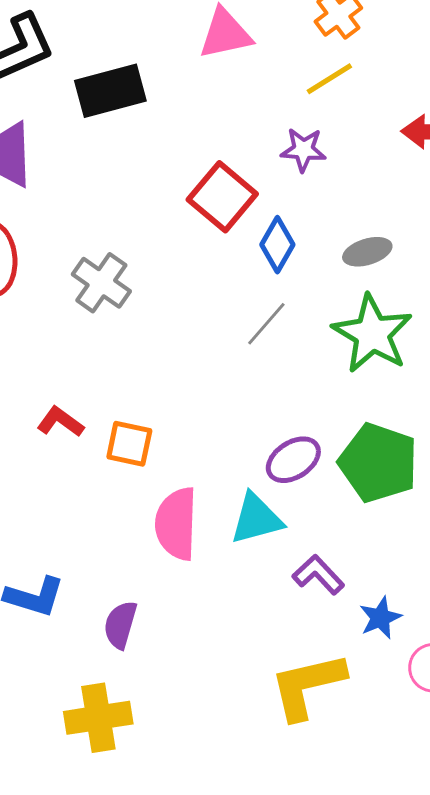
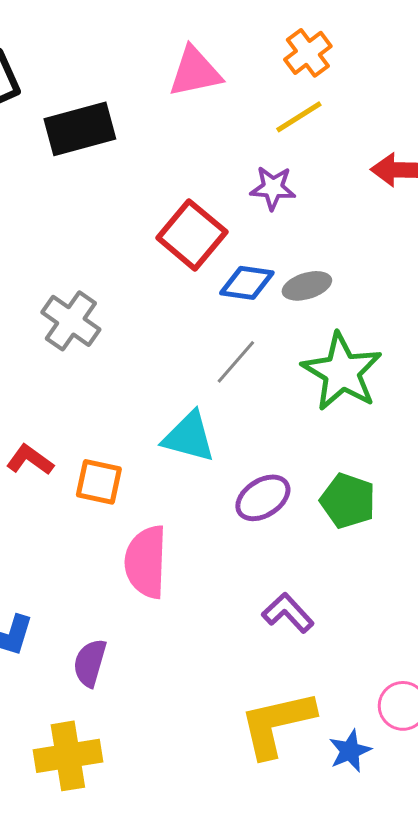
blue diamond: (277, 245) -> (247, 283), turned 68
gray ellipse: (367, 252) -> (307, 286), moved
green pentagon: (378, 463) -> (348, 501), size x0.7
cyan triangle: (256, 519) -> (189, 437), moved, turned 30
blue star: (380, 618) -> (350, 751), moved

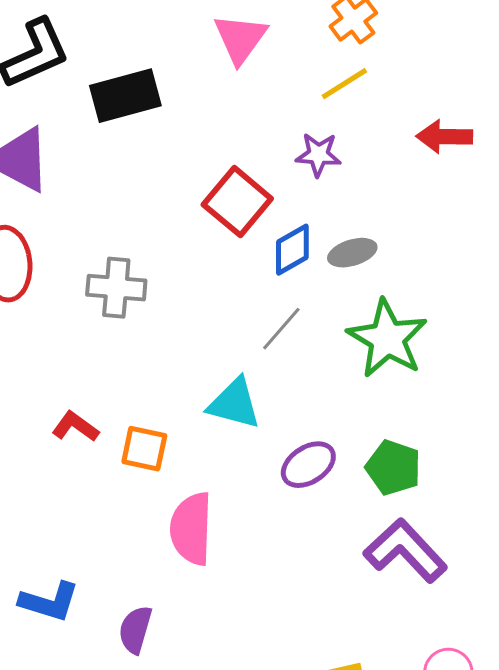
pink triangle: (195, 72) -> (240, 39), turned -42
blue diamond: (247, 283) -> (292, 250), turned -38
gray cross: (71, 321) -> (116, 288), turned -30
purple L-shape: (288, 613) -> (405, 551), moved, size x1.6

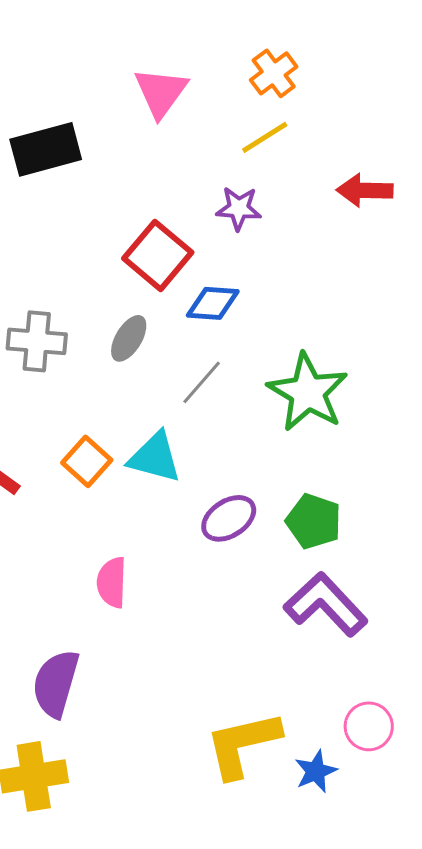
blue diamond: (292, 250) -> (213, 303), turned 34
gray ellipse: (352, 253) -> (129, 338), moved, turned -42
orange square: (144, 449) -> (87, 461), moved, turned 30
pink semicircle: (191, 529) -> (112, 582), size x0.7
purple semicircle: (135, 630) -> (56, 683), size x1.4

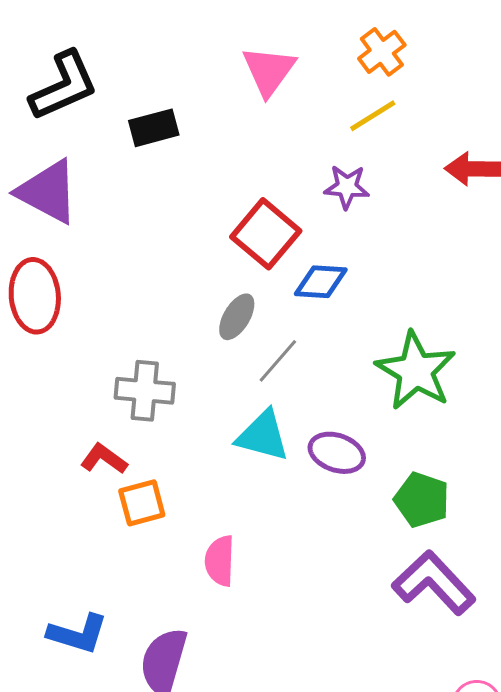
black rectangle: (46, 149) -> (154, 128), size x0.7
gray cross: (37, 341) -> (145, 391), moved
gray line: (202, 382) -> (278, 361), moved
orange square: (87, 461) -> (142, 503), moved, turned 33
purple ellipse: (229, 518) -> (337, 453), moved, turned 52

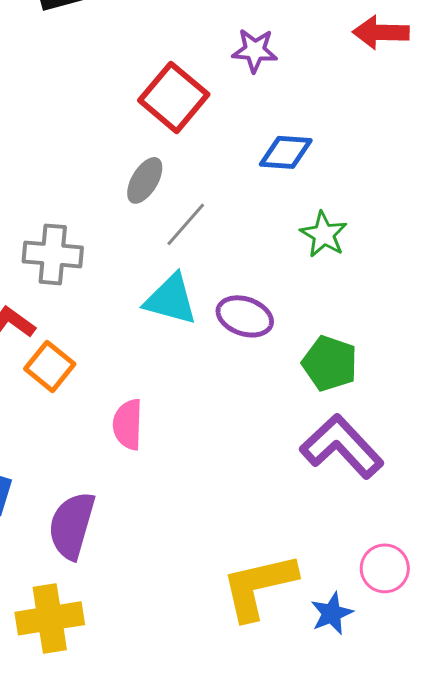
blue diamond: (321, 282) -> (286, 152), moved
green star: (416, 371) -> (324, 234), size x0.6
orange square: (142, 503) -> (50, 366), turned -36

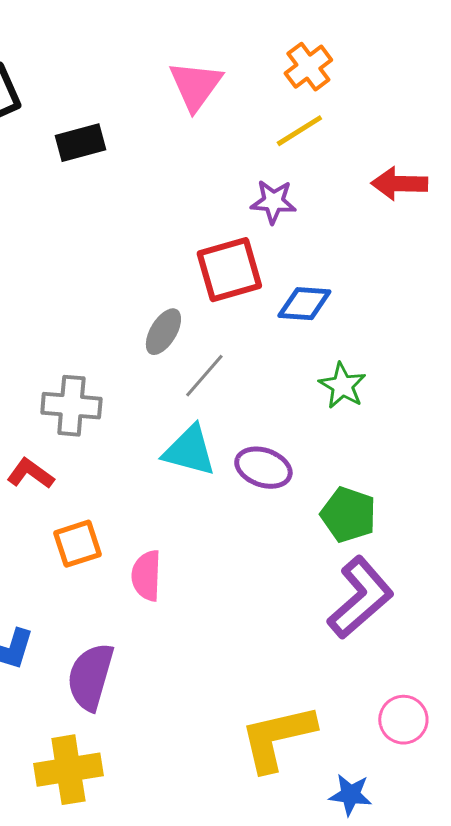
red square: (174, 97) -> (229, 270), moved, turned 34
orange square: (50, 366) -> (77, 544), moved, turned 33
purple L-shape: (342, 446) -> (360, 598), turned 92
blue star: (332, 613) -> (350, 795), moved, turned 30

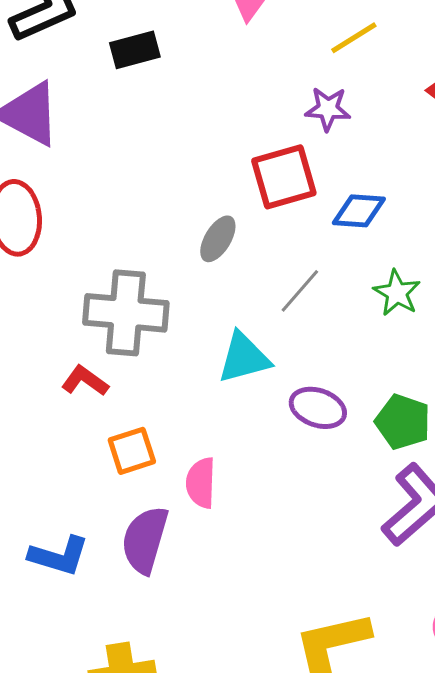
gray line: (204, 376) -> (300, 291), moved
gray cross: (71, 406) -> (126, 313), size x1.4
cyan triangle: (189, 451) -> (244, 358), turned -30
purple ellipse: (263, 468) -> (318, 408), moved
purple semicircle: (90, 677) -> (145, 540), moved

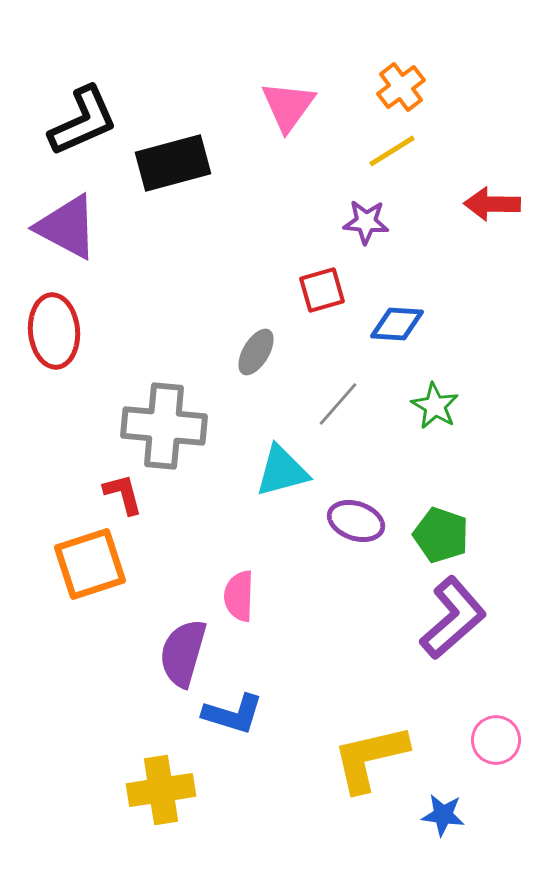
black rectangle: (135, 50) -> (173, 163), size x1.5
red square: (284, 177) -> (322, 290), size x0.7
red L-shape: (85, 381) -> (123, 494), turned 39
orange square: (132, 451) -> (90, 564), moved, size x1.5
blue L-shape: (59, 556) -> (233, 714), moved

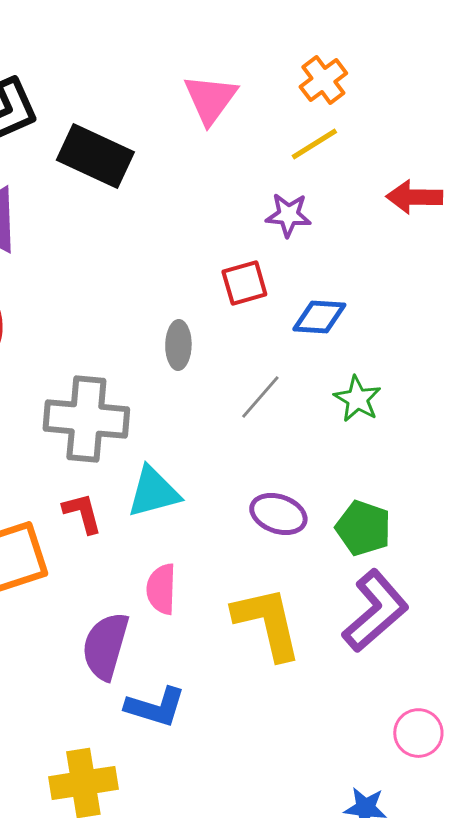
black rectangle: (173, 163) -> (95, 156), turned 40
gray ellipse: (256, 352) -> (178, 345), turned -30
cyan triangle: (282, 471) -> (153, 492), moved
red L-shape: (123, 494) -> (82, 513), moved
yellow L-shape: (370, 758) -> (267, 623), moved, turned 90

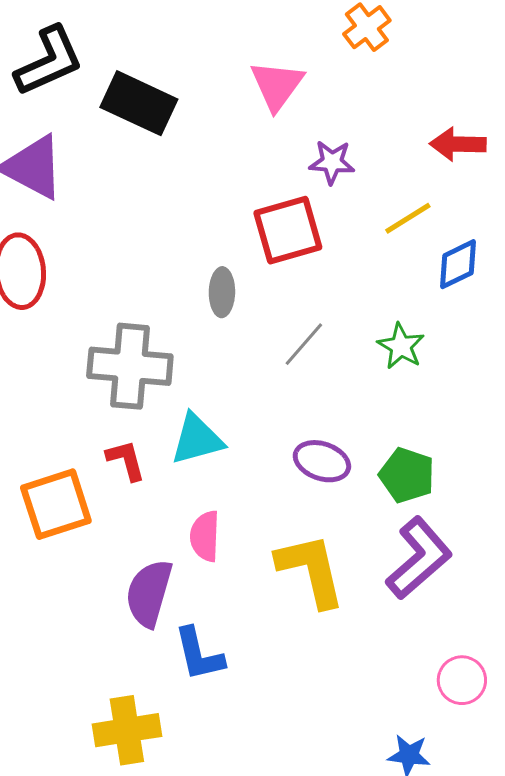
pink triangle: (210, 99) -> (277, 85), moved
yellow line: (314, 144) -> (408, 218), moved
red square: (244, 283) -> (288, 230), size x1.5
blue diamond: (319, 317) -> (458, 264), moved, turned -30
blue L-shape: (155, 707) -> (199, 654), turned 60

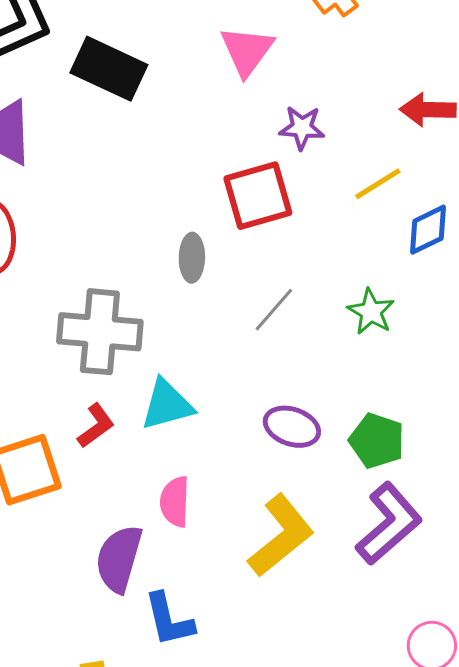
red L-shape: (126, 460) -> (96, 426), turned 69
yellow L-shape: (311, 570) -> (281, 536), turned 64

